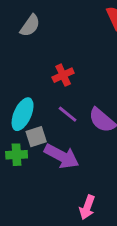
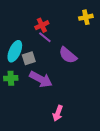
purple line: (68, 114) -> (45, 37), moved
gray square: (36, 137) -> (29, 58), moved

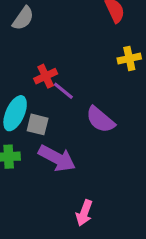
red cross: (42, 25) -> (46, 76), moved
gray square: (29, 58) -> (38, 124), turned 32

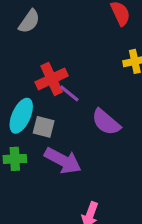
red cross: (46, 76) -> (52, 79), size x1.4

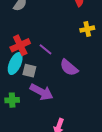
red cross: (52, 79) -> (20, 45), moved
green cross: (15, 159) -> (12, 100), moved

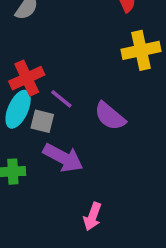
yellow cross: (87, 29) -> (141, 50), size x1.5
purple line: (46, 49) -> (61, 99), moved

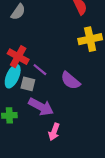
red cross: (27, 78) -> (18, 57), turned -36
pink arrow: (93, 217) -> (54, 132), moved

